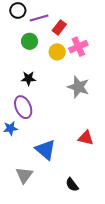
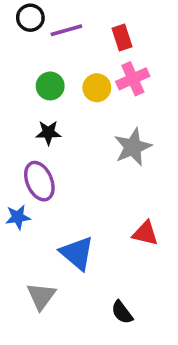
red rectangle: (59, 27) -> (122, 37), moved, turned -56
green circle: (30, 41) -> (50, 86), moved
gray star: (78, 87) -> (133, 147), turned 30

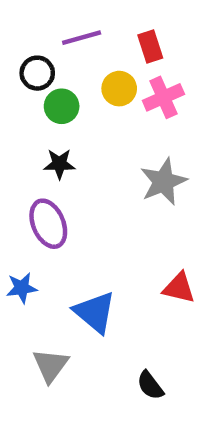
black circle: (30, 18) -> (37, 73), moved
yellow circle: (97, 88) -> (119, 89), moved
blue star: (18, 217) -> (22, 288), moved

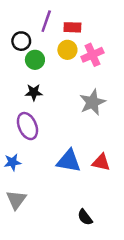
purple line: (82, 38) -> (46, 21), turned -55
red rectangle: (150, 46) -> (72, 27), moved, turned -70
blue triangle: (95, 312) -> (69, 161), moved, turned -30
gray triangle: (51, 365) -> (16, 200), moved

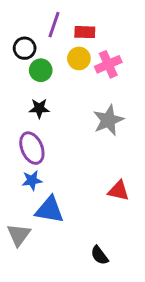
blue triangle: (69, 161) -> (50, 210), moved
blue star: (12, 162) -> (32, 180), moved

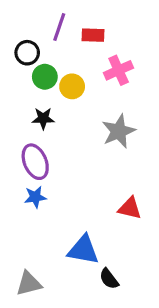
yellow circle: (79, 58) -> (72, 86), moved
blue triangle: (50, 210) -> (83, 250), moved
gray triangle: (19, 235) -> (29, 284), moved, turned 40

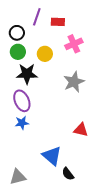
green circle: (45, 77) -> (18, 52), moved
black star: (43, 118) -> (27, 74), size x1.5
blue triangle: (83, 250) -> (52, 156), turned 30

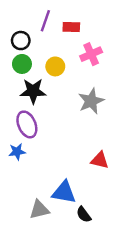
blue star: (22, 123) -> (17, 152), moved
blue triangle: (52, 156) -> (64, 192), turned -30
gray triangle: (18, 177) -> (39, 210), moved

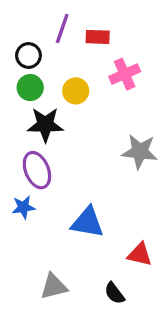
gray star: (91, 101) -> (140, 152), moved, turned 30
red triangle: (100, 160) -> (140, 254), moved
blue triangle: (64, 192) -> (87, 222), moved

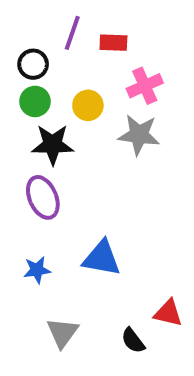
gray star: (140, 152) -> (139, 135), moved
blue star: (23, 207) -> (37, 270), moved
red triangle: (140, 254) -> (168, 313), moved
gray triangle: (54, 286) -> (62, 333), turned -40

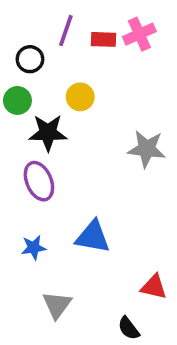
pink cross: (145, 86) -> (139, 34), moved
green circle: (35, 101) -> (17, 100), moved
gray star: (139, 135) -> (147, 149), moved
black semicircle: (133, 341) -> (129, 328), moved

